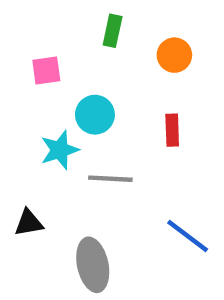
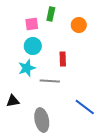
pink square: (46, 71) -> (32, 24), moved
cyan circle: (95, 115) -> (33, 46), moved
red rectangle: (172, 130) -> (63, 59), moved

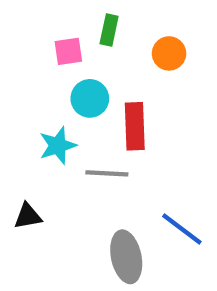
cyan circle: (33, 46) -> (90, 98), moved
red rectangle: (63, 59) -> (135, 126), size x1.5
gray ellipse: (42, 120) -> (126, 257), moved

